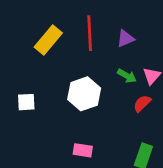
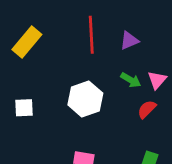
yellow rectangle: (48, 40) -> (27, 42), moved

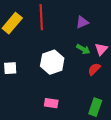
red line: (91, 35) -> (41, 17), moved

